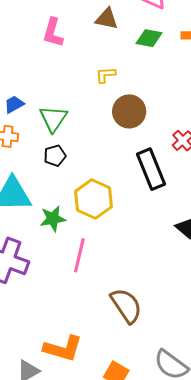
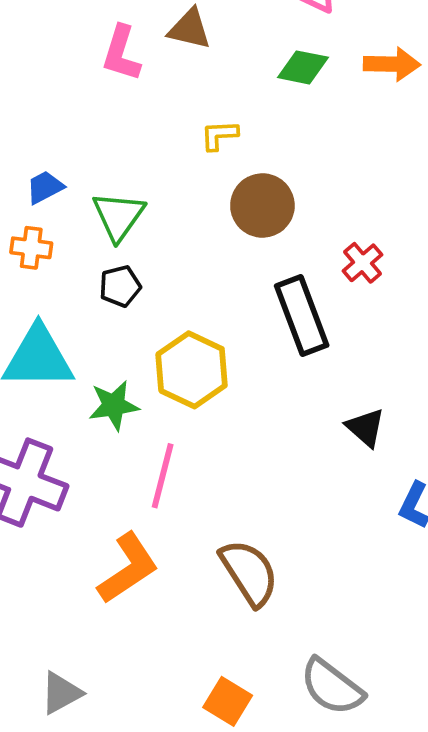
brown triangle: (107, 19) -> (190, 29), moved
orange L-shape: (63, 349) -> (128, 568), moved, turned -51

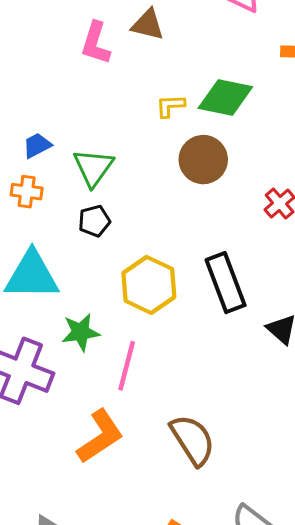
green diamond: (303, 67) -> (225, 98), moved, size x1.4
black rectangle: (302, 316) -> (226, 283), moved
green star: (114, 405) -> (81, 332), moved

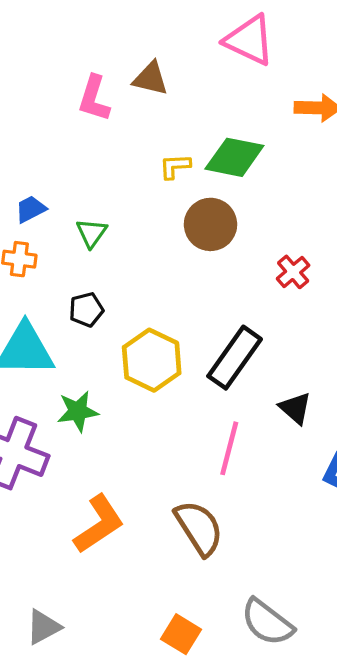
green triangle: (93, 167) -> (92, 233), size x0.7
black pentagon: (94, 221) -> (86, 310), moved
black rectangle: (226, 283) -> (235, 358), turned 56
pink line: (127, 366) -> (229, 448), moved

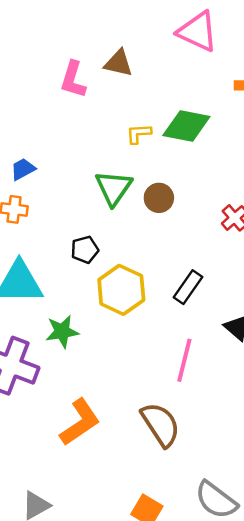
brown circle: (211, 224) -> (159, 198), moved, size x0.7
green triangle: (92, 233) -> (114, 188), moved, size x1.5
black pentagon: (86, 310) -> (85, 250), moved
black rectangle: (235, 358) -> (188, 287), size x0.7

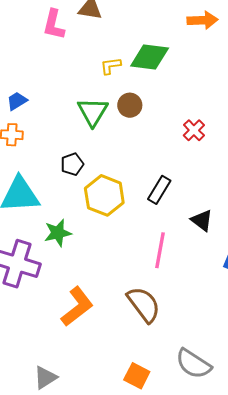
brown circle: (159, 198) -> (130, 105), moved

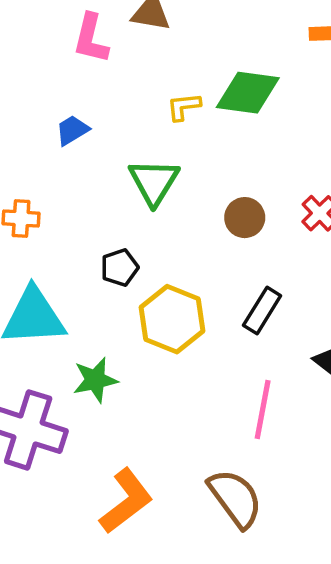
blue trapezoid: (17, 101) -> (72, 130), moved
brown circle: (130, 105) -> (245, 218), moved

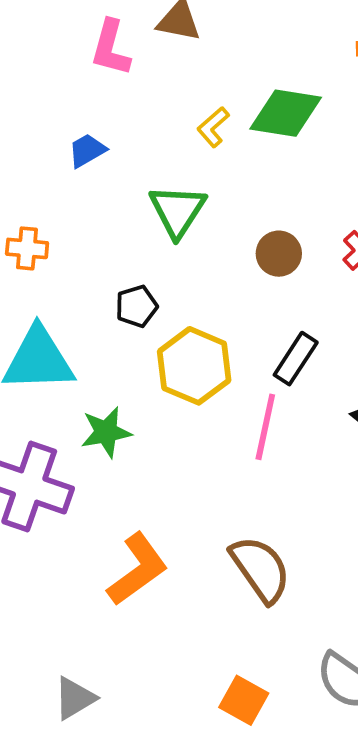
yellow L-shape: (184, 107) -> (213, 127), turned -36
pink line: (263, 410) -> (265, 427), moved

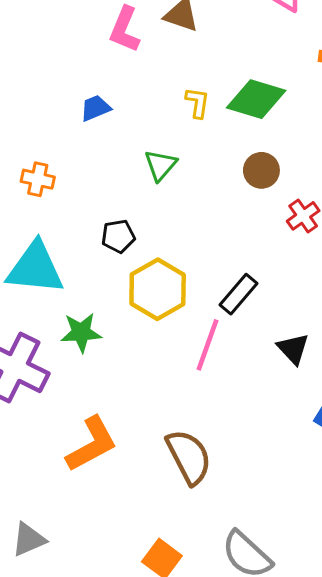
yellow L-shape: (213, 127) -> (197, 103), turned 132
green triangle: (177, 211) -> (161, 165), size x0.7
brown circle: (279, 254) -> (261, 170), moved

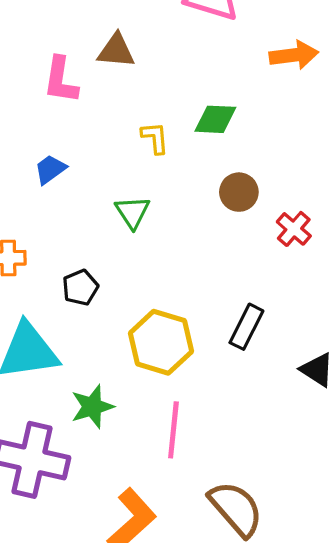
green diamond: (256, 99) -> (215, 119), size x0.7
black pentagon: (118, 236) -> (80, 287), moved
pink line: (207, 345) -> (173, 430), moved

